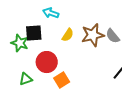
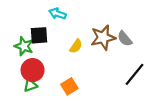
yellow semicircle: (68, 35) -> (76, 46), moved
red circle: (47, 62) -> (33, 70), moved

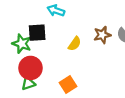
brown star: (103, 38) -> (102, 35), size x0.7

